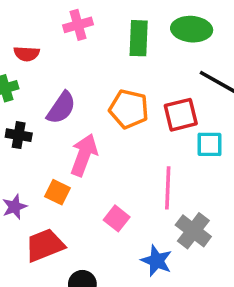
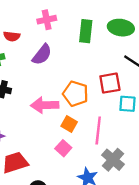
purple semicircle: (61, 108) -> (42, 55), moved
orange pentagon: (129, 109) -> (76, 94), moved
pink arrow: (84, 155) -> (45, 105), turned -116
orange square: (58, 192) -> (69, 124), moved

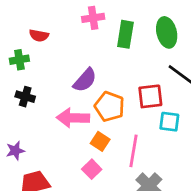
pink cross: (47, 20) -> (93, 18), moved
green ellipse: (121, 28) -> (167, 32), turned 65
purple semicircle: (42, 55) -> (85, 80), moved

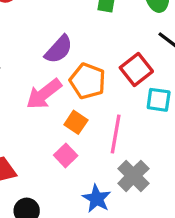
red square: (150, 96) -> (136, 69), turned -32
pink arrow: (73, 118) -> (44, 94), turned -40

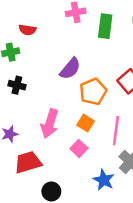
orange pentagon: (88, 81) -> (93, 92), turned 30
pink arrow: (44, 94) -> (50, 123), moved, turned -32

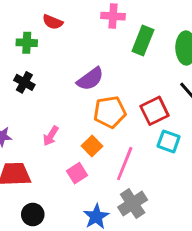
pink arrow: (50, 123) -> (51, 136), size x0.6

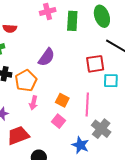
red square: (155, 111) -> (95, 64), turned 36
orange pentagon: (110, 112) -> (26, 81), moved

